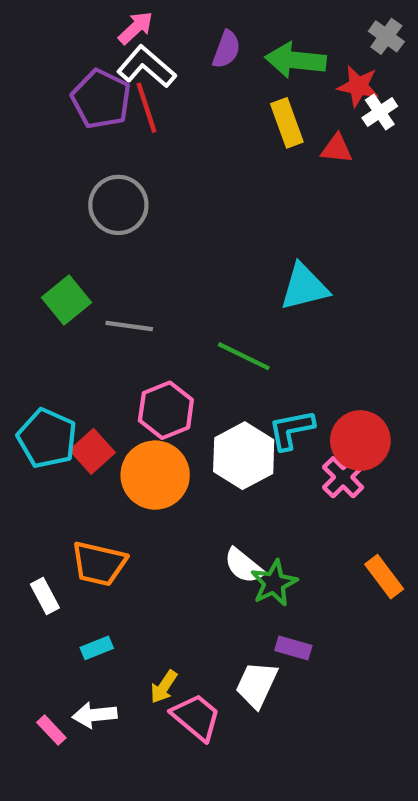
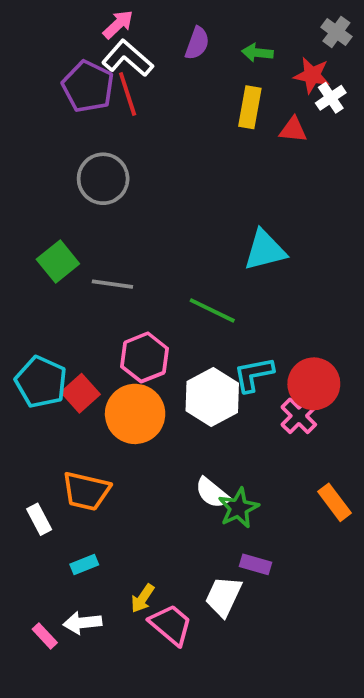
green arrow: (296, 60) -> (257, 53), size x0.6
yellow rectangle: (287, 123) -> (250, 107), turned 30

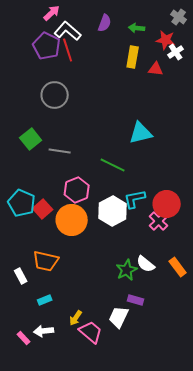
pink arrow: (118, 24) -> (52, 13), moved
white semicircle: (212, 493) -> (146, 264), moved

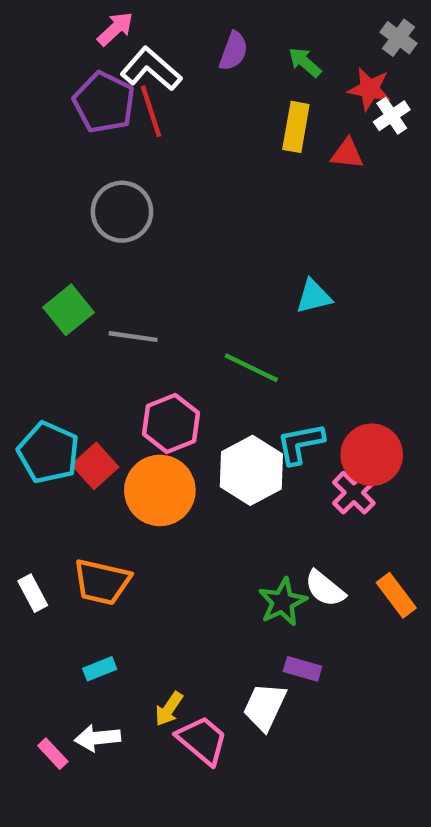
green arrow: (137, 28) -> (305, 62), turned 35
cyan triangle: (141, 133) -> (314, 296), size x0.7
white rectangle: (21, 276) -> (33, 593), moved

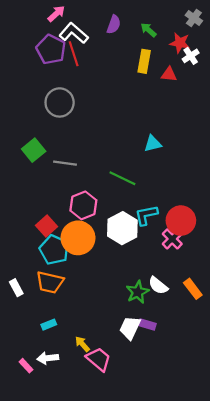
cyan pentagon: (48, 453) -> (54, 250), moved
white trapezoid: (265, 707) -> (130, 328), moved
yellow arrow: (169, 709) -> (82, 344), turned 105

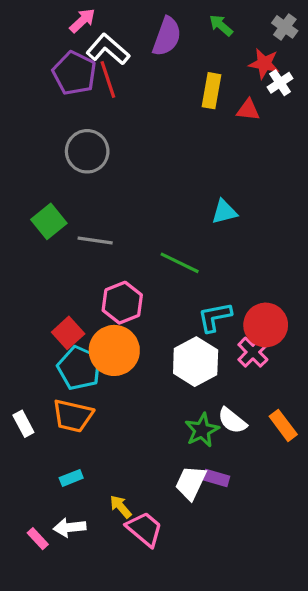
purple semicircle: (114, 24) -> (167, 37), size x1.4
green arrow: (148, 30) -> (221, 25), moved
white hexagon: (122, 228) -> (196, 362), moved

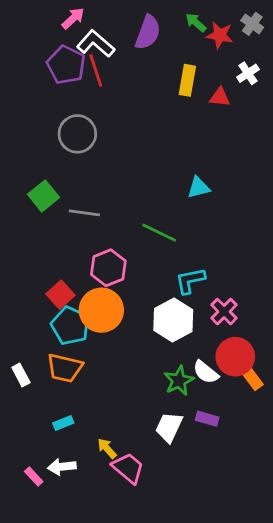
red star: (264, 64) -> (220, 35), moved
red circle: (266, 325) -> (235, 357), moved
purple rectangle: (216, 478) -> (207, 419), moved

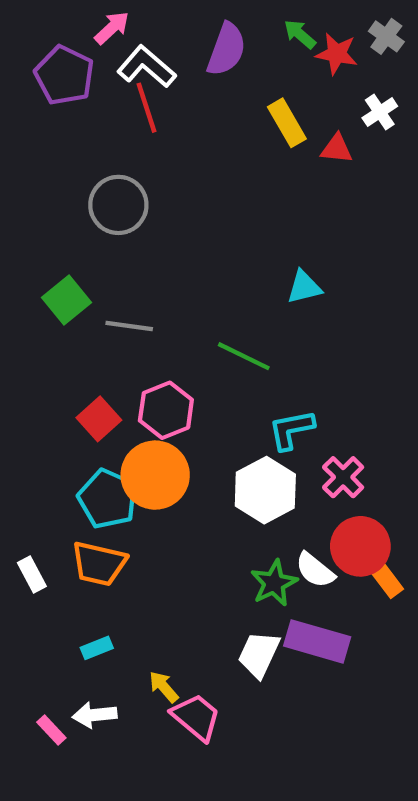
purple pentagon: (66, 65) -> (64, 75), moved
yellow rectangle: (187, 80) -> (287, 123), turned -40
red square: (60, 295) -> (99, 419), moved
purple rectangle: (207, 419) -> (317, 641), size x1.8

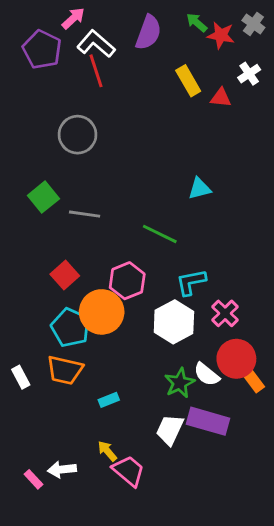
pink hexagon: (166, 410) -> (127, 281), moved
cyan rectangle: (97, 648) -> (109, 400), moved

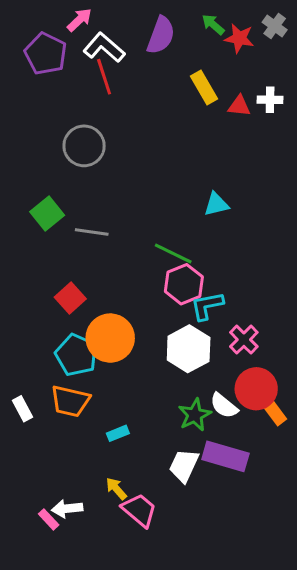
white cross: (249, 74) -> (270, 100), moved, turned 35
pink hexagon: (127, 281) -> (184, 284), moved
pink rectangle: (34, 479) -> (49, 519), moved

